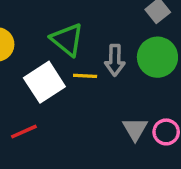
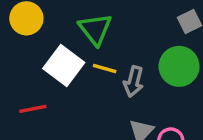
gray arrow: (115, 60) -> (134, 82), moved
white square: (44, 82) -> (64, 66), turned -33

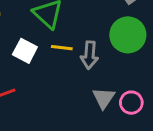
white square: (64, 66) -> (25, 51), size x0.7

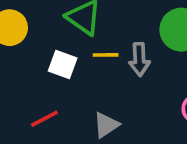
gray triangle: (104, 98) -> (106, 125), moved, turned 30

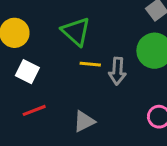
white square: (63, 65) -> (27, 72), moved

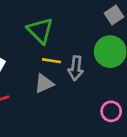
gray triangle: (84, 121) -> (44, 84), moved

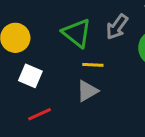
gray arrow: (76, 68) -> (117, 27), moved, turned 35

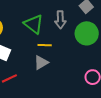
gray arrow: (117, 27) -> (60, 20), turned -36

